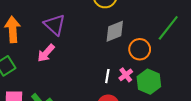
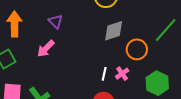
purple triangle: (55, 25) -> (55, 21), size x0.7
green hexagon: (149, 82) -> (157, 83), moved

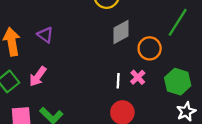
purple triangle: (55, 21) -> (45, 35), moved
pink arrow: (46, 49) -> (38, 76), moved

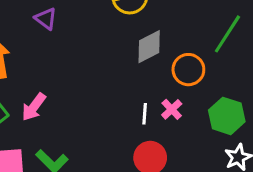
purple triangle: (45, 35) -> (46, 19), moved

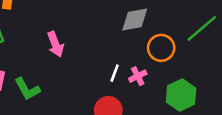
pink arrow: (34, 107) -> (55, 44), moved, turned -75

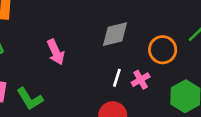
gray diamond: (135, 19) -> (115, 34), moved

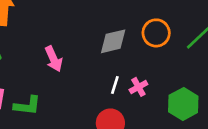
orange circle: (163, 50) -> (156, 33), moved
green L-shape: (30, 99) -> (27, 106), turned -52

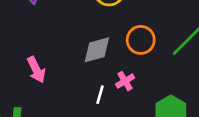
pink cross: (138, 87) -> (125, 81), moved

